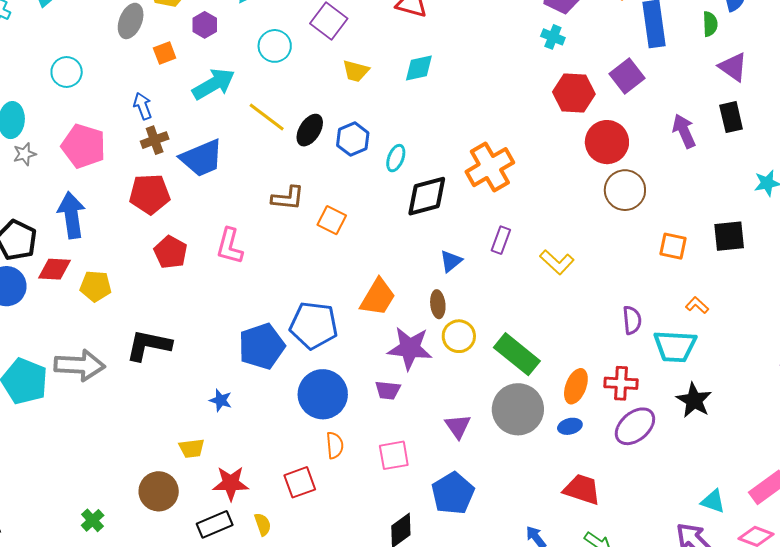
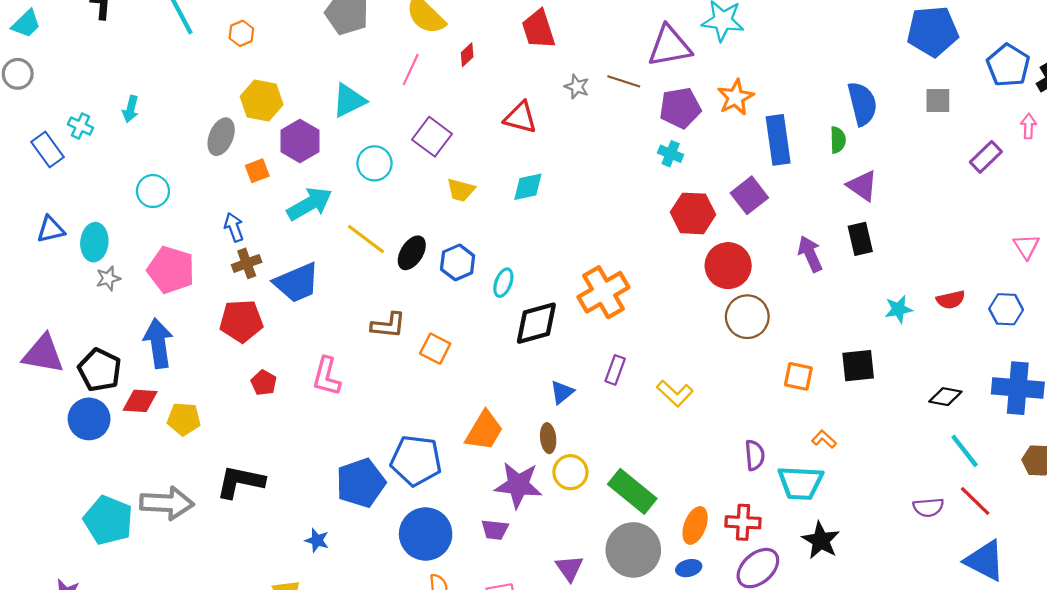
purple hexagon: (205, 25) -> (300, 141), size x1.5
red pentagon: (171, 252) -> (264, 383), size x0.7

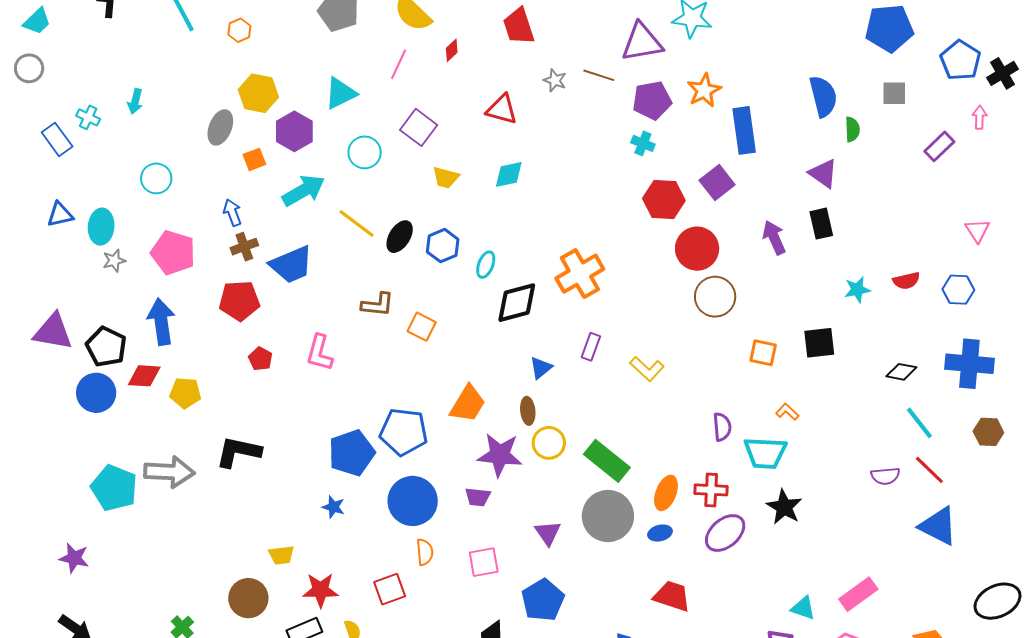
green semicircle: (838, 140) -> (852, 129), moved
blue star: (317, 540) -> (333, 507), moved

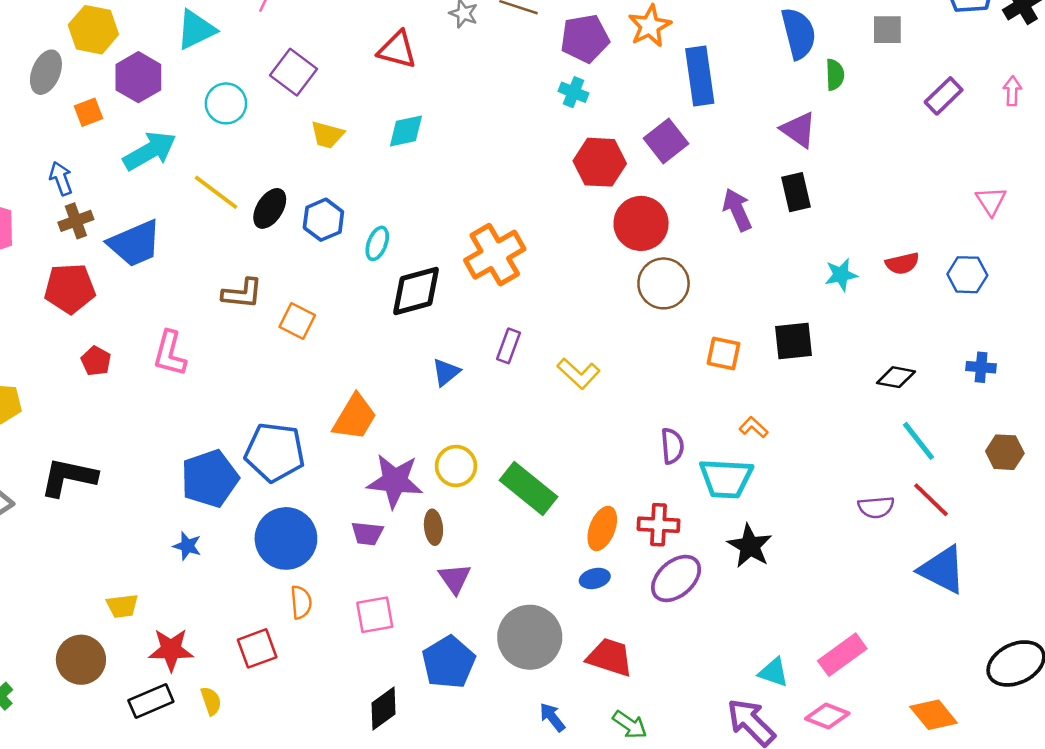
pink arrow: (979, 117) -> (1012, 91), moved
blue cross: (969, 364) -> (981, 367), size x0.5
brown ellipse: (528, 411) -> (433, 527), moved
gray circle: (608, 516) -> (530, 637), moved

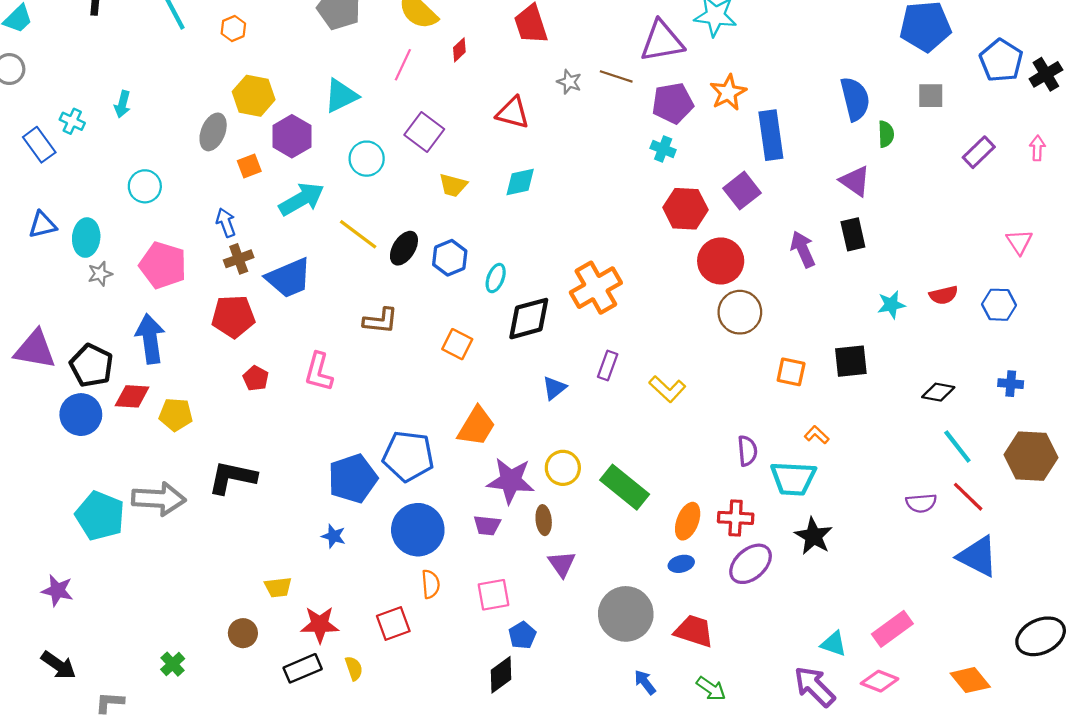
orange square: (297, 321) -> (457, 344), moved
brown hexagon: (1005, 452) -> (1031, 456), size x1.6
brown circle: (81, 660) -> (243, 633), size x0.7
blue pentagon: (448, 662) -> (522, 635), moved, size x0.6

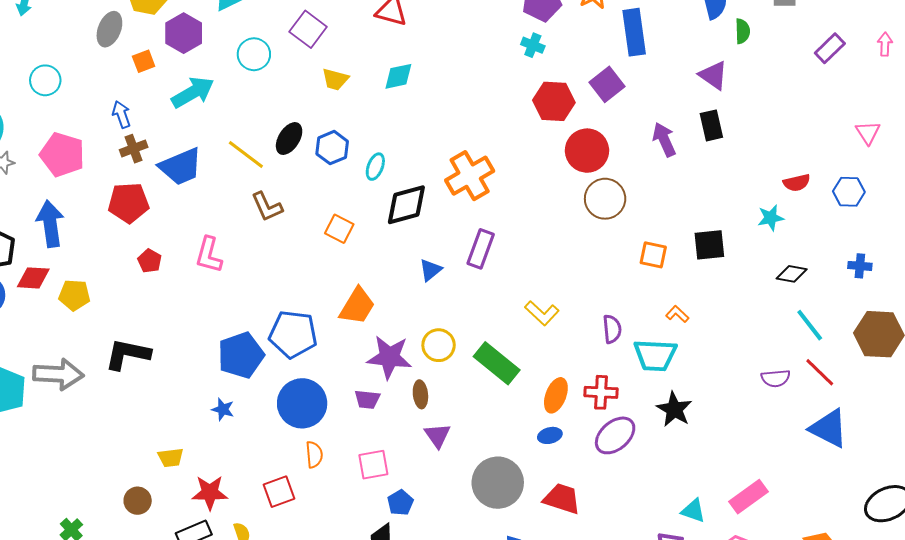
yellow line: (358, 234) -> (246, 155), moved
cyan star: (891, 305) -> (771, 218), moved
brown L-shape: (380, 321) -> (267, 207), turned 60
purple rectangle: (608, 365) -> (481, 249), size x1.4
yellow L-shape: (667, 389) -> (542, 313), moved

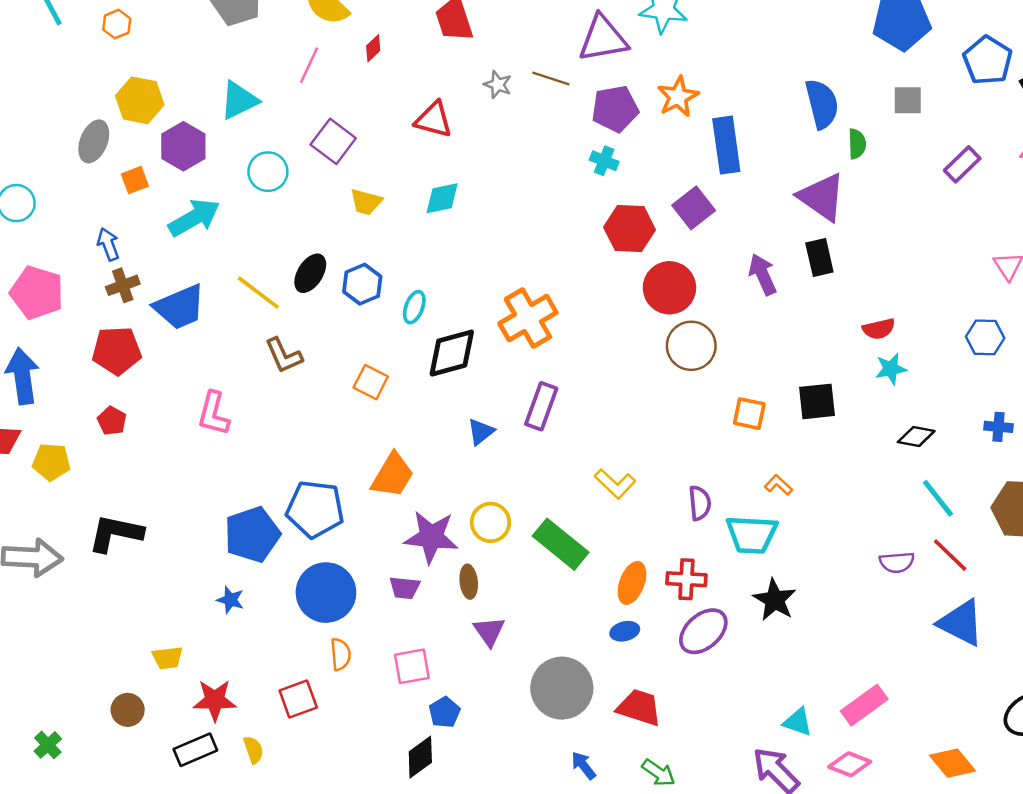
purple triangle: (713, 75) -> (822, 197), size x1.4
red semicircle: (797, 183) -> (879, 329), moved
red pentagon: (150, 261) -> (112, 421), moved

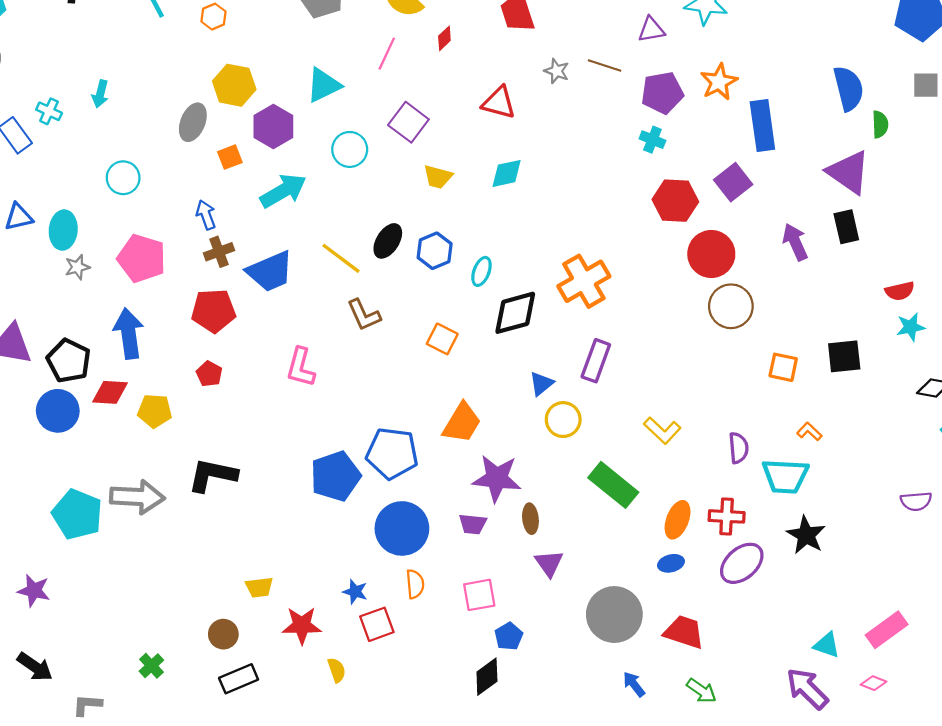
purple triangle: (603, 39) -> (651, 30), size x0.6
yellow circle: (490, 522) -> (563, 420), moved
blue star: (230, 600) -> (355, 592), moved
black rectangle: (195, 750) -> (239, 679), moved
pink diamond: (850, 764) -> (874, 683), size x0.7

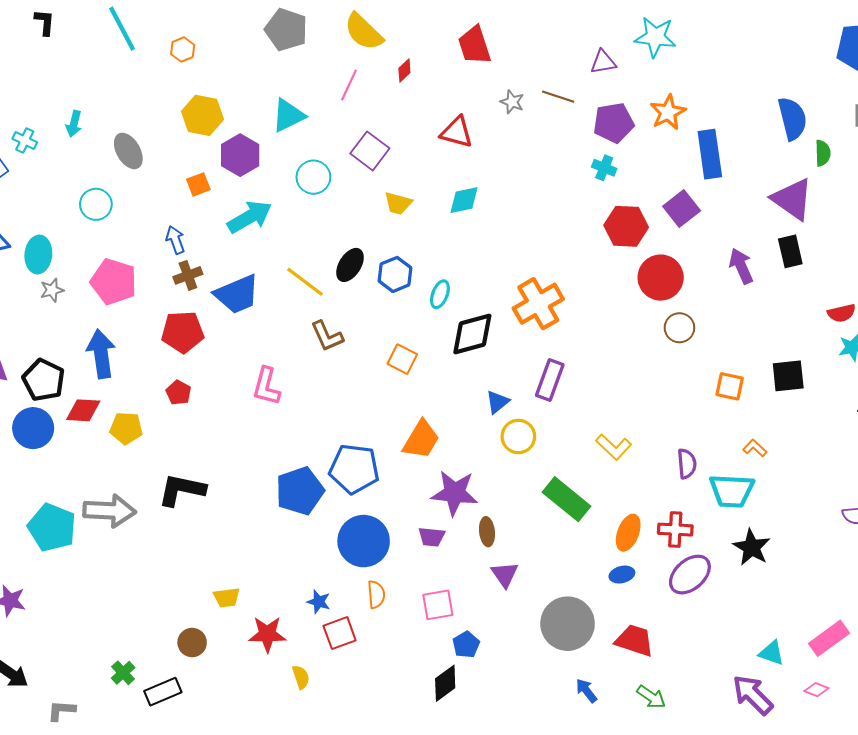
gray ellipse: (193, 122) -> (128, 151), moved, turned -52
brown circle: (731, 306) -> (679, 328), size x0.7
black rectangle: (239, 679) -> (163, 692), moved

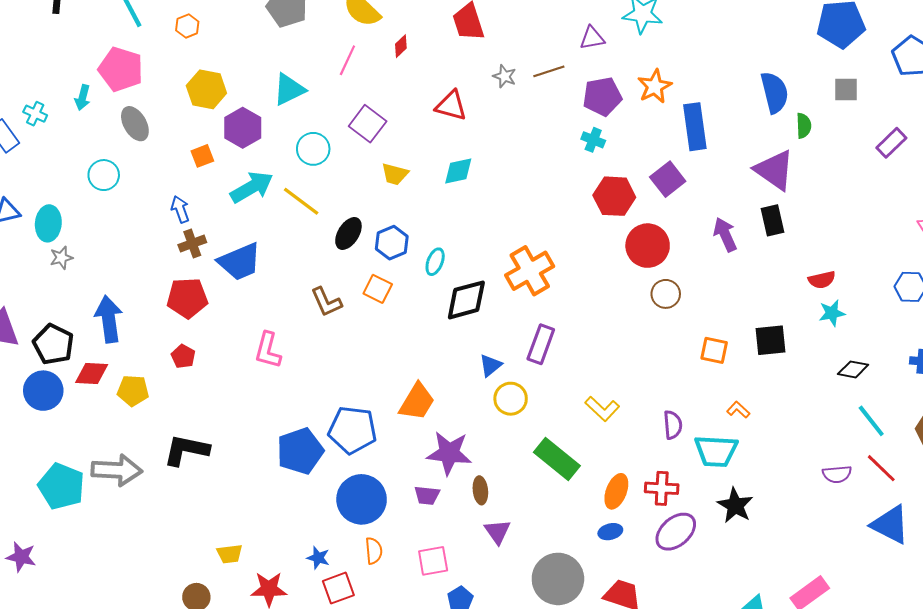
brown line: (558, 97) -> (549, 71), turned -36
pink pentagon: (114, 282) -> (121, 69), moved
yellow line: (305, 282) -> (301, 201), moved
orange square: (402, 359) -> (378, 289), moved

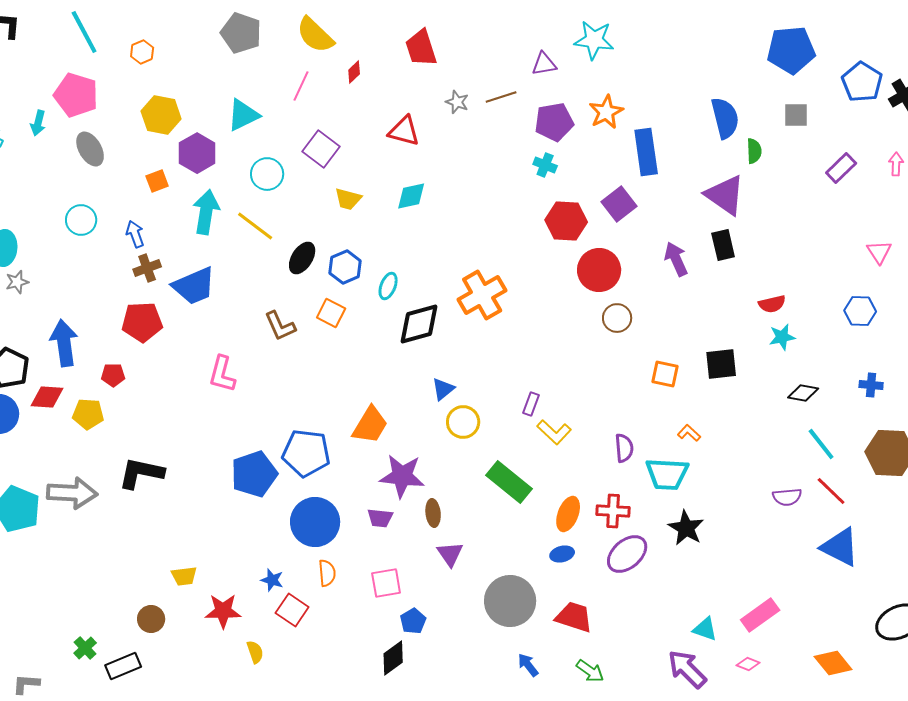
cyan circle: (104, 175) -> (81, 220), moved
cyan arrow: (252, 187) -> (206, 212), turned -51
purple rectangle: (541, 344) -> (531, 404), moved, size x0.6
red pentagon: (183, 356) -> (113, 375), moved, turned -30
red square: (338, 588) -> (292, 610), turned -36

